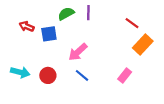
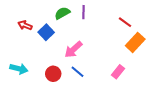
blue square: (49, 34) -> (46, 32), turned -35
red circle: (48, 75) -> (53, 74), moved

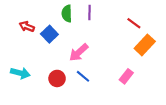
green semicircle: (62, 13) -> (67, 14), turned -63

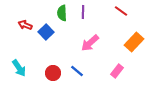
red line: (134, 23) -> (121, 11), moved
pink arrow: (79, 52) -> (90, 43), moved
cyan arrow: (20, 73) -> (19, 68), turned 42

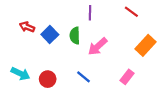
green semicircle: (62, 13) -> (75, 36), moved
cyan arrow: (19, 68) -> (20, 74), turned -30
red circle: (53, 73) -> (48, 79), moved

